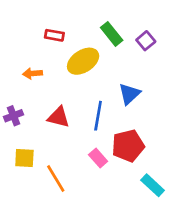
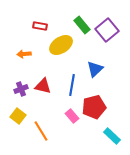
purple square: (146, 41) -> (107, 30), size x1.6
purple cross: (13, 116) -> (21, 89), moved
yellow square: (24, 158) -> (18, 116), turned 35

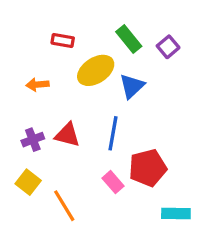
purple square: (107, 30) -> (168, 47), size x0.6
blue triangle: (95, 69) -> (132, 86), moved
cyan rectangle: (112, 136) -> (176, 214), turned -42

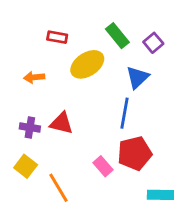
blue triangle: (132, 86) -> (137, 77), moved
blue line: (113, 133) -> (125, 113), moved
purple cross: (33, 140) -> (30, 127), turned 30

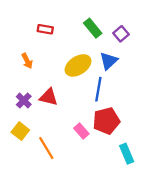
yellow ellipse: (87, 64) -> (78, 65), moved
orange arrow: (34, 77) -> (27, 61), turned -112
purple cross: (30, 127) -> (24, 101), turned 35
cyan rectangle: (160, 195) -> (127, 154), turned 66

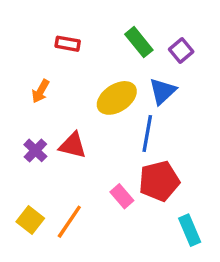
orange arrow: (27, 61) -> (41, 91), turned 56
yellow square: (20, 131) -> (30, 220), moved
orange line: (46, 148) -> (69, 222), turned 65

